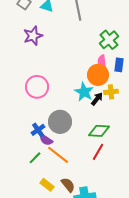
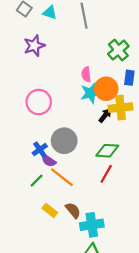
pink semicircle: (102, 62) -> (86, 74), moved
cyan star: (84, 92) -> (91, 93), moved, turned 30
yellow cross: (111, 92) -> (121, 108), size x1.5

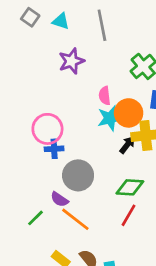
purple star: (34, 46) -> (71, 61), moved
blue cross: (40, 150) -> (54, 149), moved, turned 32
green line: (37, 181) -> (36, 218), moved

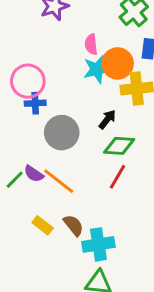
black arrow: (127, 145) -> (107, 119), moved
purple semicircle: (59, 199) -> (34, 174), moved

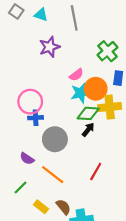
pink semicircle: (91, 44) -> (76, 75), turned -120
green diamond: (119, 146) -> (88, 113), moved
purple semicircle: (34, 174) -> (27, 159), moved
green line: (15, 180) -> (21, 188), moved

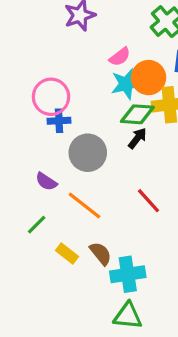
red line: (96, 171) -> (149, 201), turned -72

